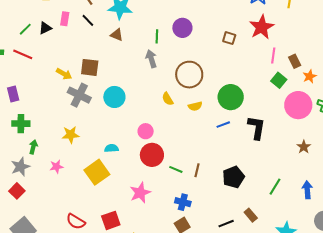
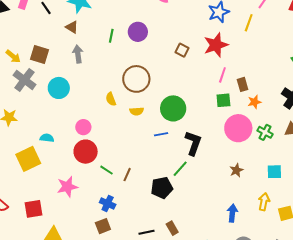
gray arrow: (151, 59) -> (78, 54), moved
green square: (279, 80) -> (223, 100), turned 35
green line: (275, 187) -> (180, 169), moved

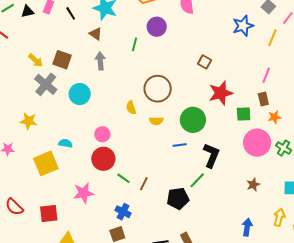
purple circle: (138, 32) -> (157, 27), moved
red star: (216, 45) -> (221, 93), moved
pink line: (222, 75) -> (266, 75), moved

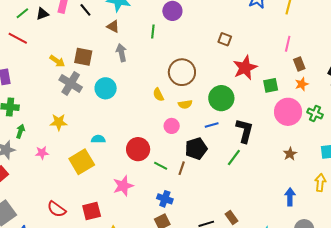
brown rectangle: (263, 99) -> (299, 64), moved
pink circle: (102, 134) -> (172, 126), moved
black pentagon: (178, 198) -> (196, 149), moved

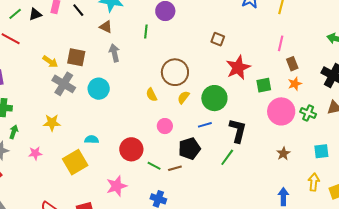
yellow semicircle: (185, 104) -> (183, 97), moved, turned 136
brown line: (182, 168) -> (175, 168), turned 56

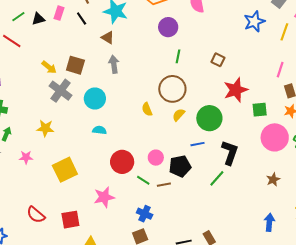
green line: (146, 32) -> (178, 56), moved
pink circle: (165, 126) -> (156, 158), moved
cyan semicircle: (92, 139) -> (99, 130), moved

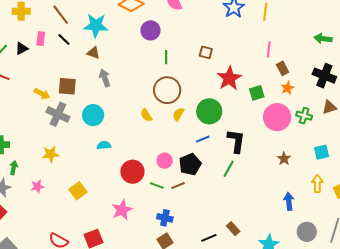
yellow square: (65, 170) -> (78, 191), size x0.7

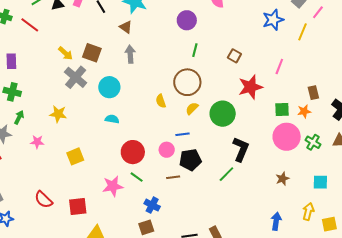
pink line: (269, 50) -> (279, 67), moved
brown rectangle: (283, 68) -> (313, 93), moved
green square: (257, 93) -> (282, 110), moved
blue line: (203, 139) -> (183, 134), moved
green line: (157, 185) -> (137, 177), moved

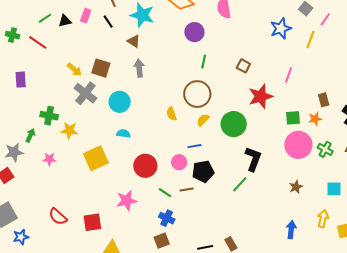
green cross: (12, 92) -> (49, 116), moved
yellow square: (75, 156) -> (96, 158), moved, size x1.4
green line: (137, 177) -> (165, 193), moved

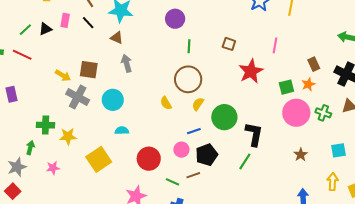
green circle: (234, 124) -> (224, 117), moved

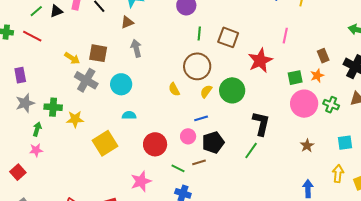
brown triangle: (117, 38) -> (127, 22), turned -48
brown square: (229, 44) -> (228, 37), moved, size x1.5
green circle: (224, 117) -> (232, 90), moved
gray star: (17, 167) -> (25, 103), moved
pink star: (53, 168) -> (36, 150), moved

